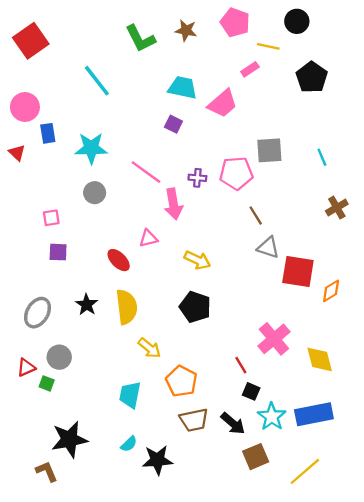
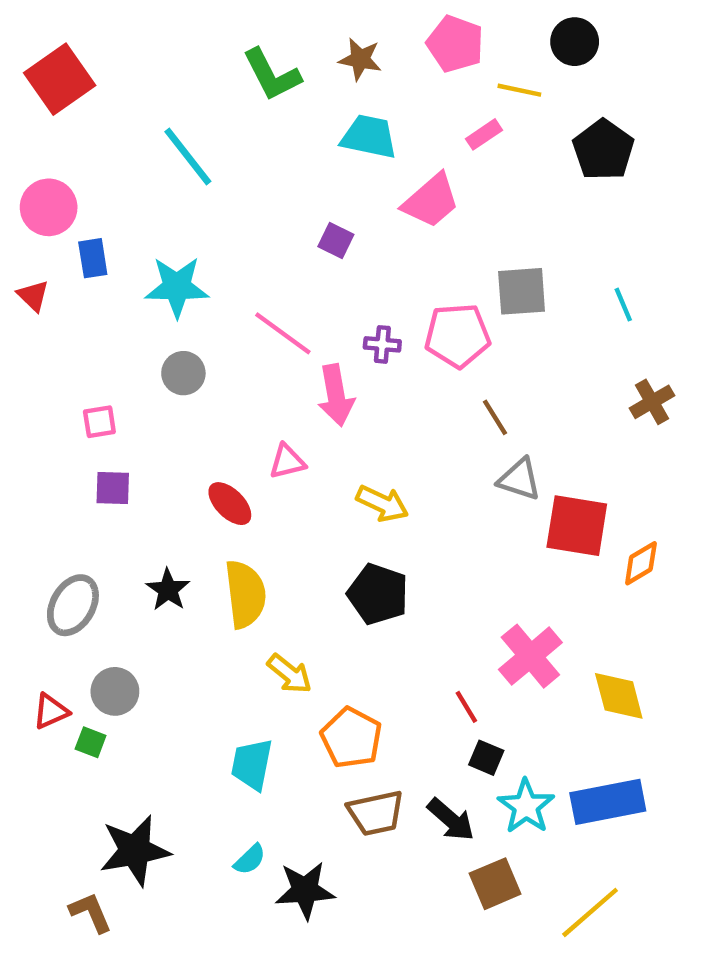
cyan trapezoid: (183, 88) -> (369, 137), moved

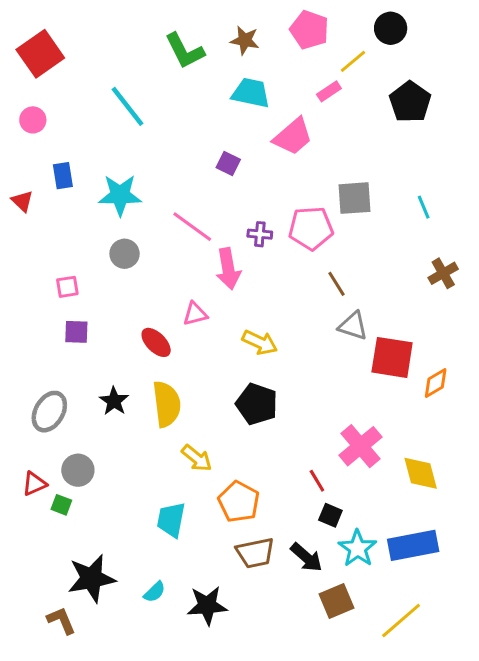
yellow line: (519, 90) -> (353, 61), turned -52
pink circle: (49, 207) -> (33, 120), moved, size x0.7
cyan semicircle: (250, 859) -> (155, 592), moved

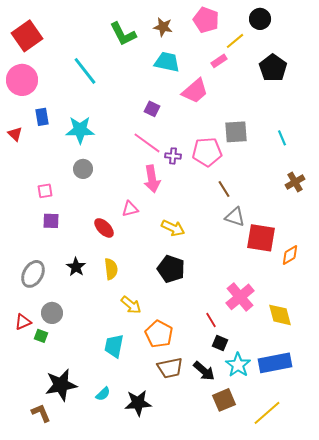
pink circle: (33, 120) -> (22, 80), size x1.8
pink line: (192, 227) -> (147, 143), moved
yellow semicircle: (167, 404) -> (111, 269), size x0.7

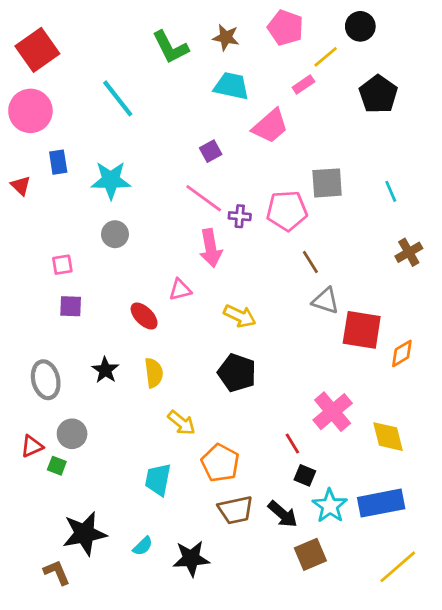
purple square: (152, 109) -> (211, 151), turned 35
gray ellipse: (33, 274) -> (46, 380), turned -44
yellow line: (267, 413) -> (398, 567), moved

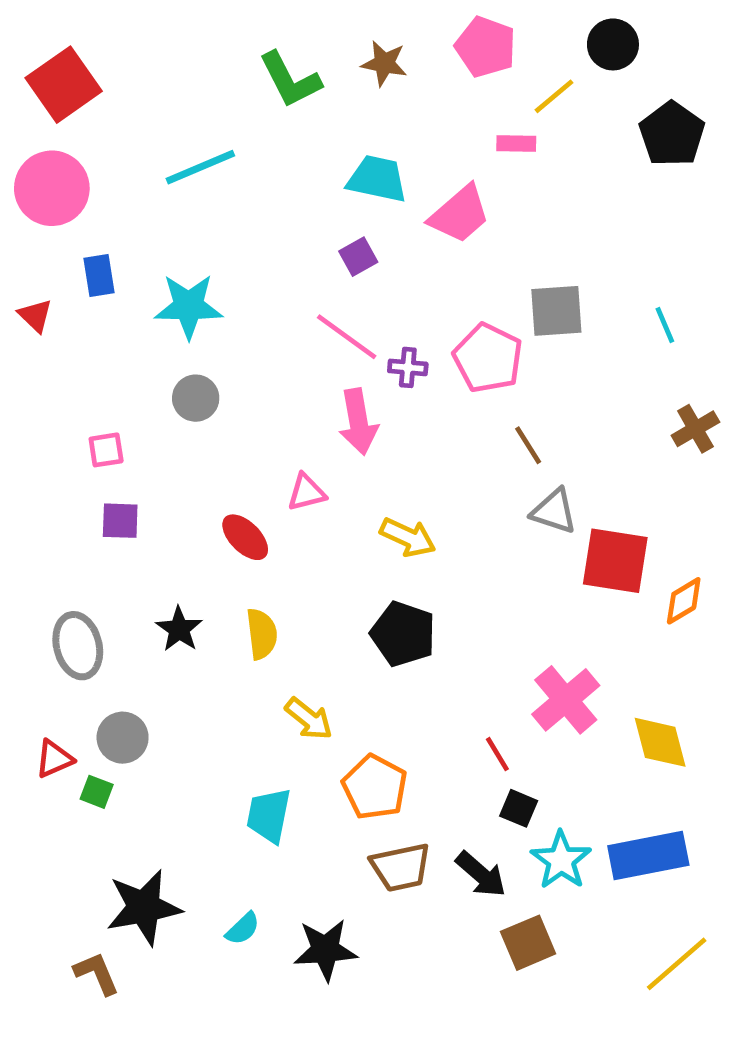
pink rectangle: (303, 85) -> (516, 143), turned 35
cyan trapezoid: (231, 86) -> (377, 179), moved
black pentagon: (378, 94) -> (672, 134), moved
cyan line: (118, 98) -> (200, 167), turned -75
pink pentagon: (287, 211) -> (488, 358), turned 30

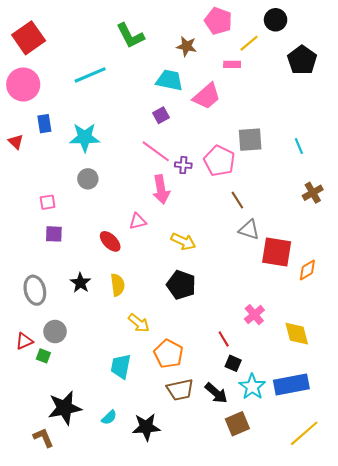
brown star: (384, 63) -> (186, 46), moved
pink cross: (566, 700) -> (254, 315), size x0.7

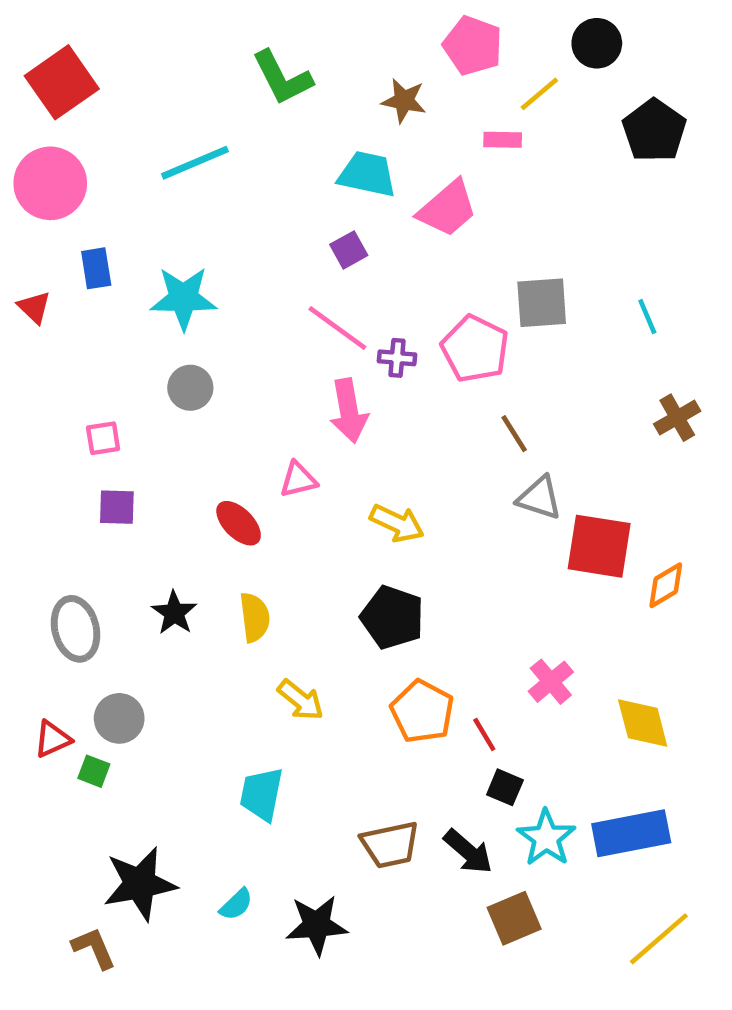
orange pentagon: (168, 354) -> (422, 712), moved

